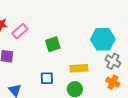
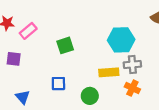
gray cross: (113, 61) -> (132, 65), turned -35
yellow rectangle: (79, 68) -> (109, 72), moved

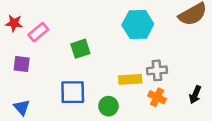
cyan hexagon: (121, 40) -> (138, 24), moved
blue square: (58, 84) -> (73, 92), size x1.5
blue triangle: (23, 97) -> (22, 107), moved

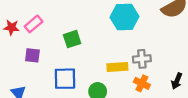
red star: (14, 23) -> (11, 27), moved
purple square: (22, 64) -> (32, 55), moved

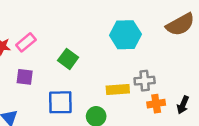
green square: (72, 39) -> (68, 59), turned -36
orange cross: (142, 83) -> (156, 104), moved, turned -35

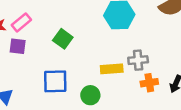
purple square: (25, 77) -> (18, 46), moved

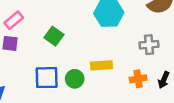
gray cross: (138, 60) -> (149, 45), moved
green circle: (90, 95) -> (75, 79), moved

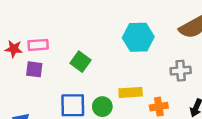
pink rectangle: (14, 20) -> (38, 45), turned 36
orange cross: (138, 79) -> (159, 107), moved

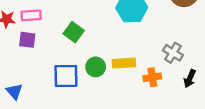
gray cross: (181, 71) -> (173, 53), moved, turned 36
green circle: (102, 107) -> (96, 67), moved

